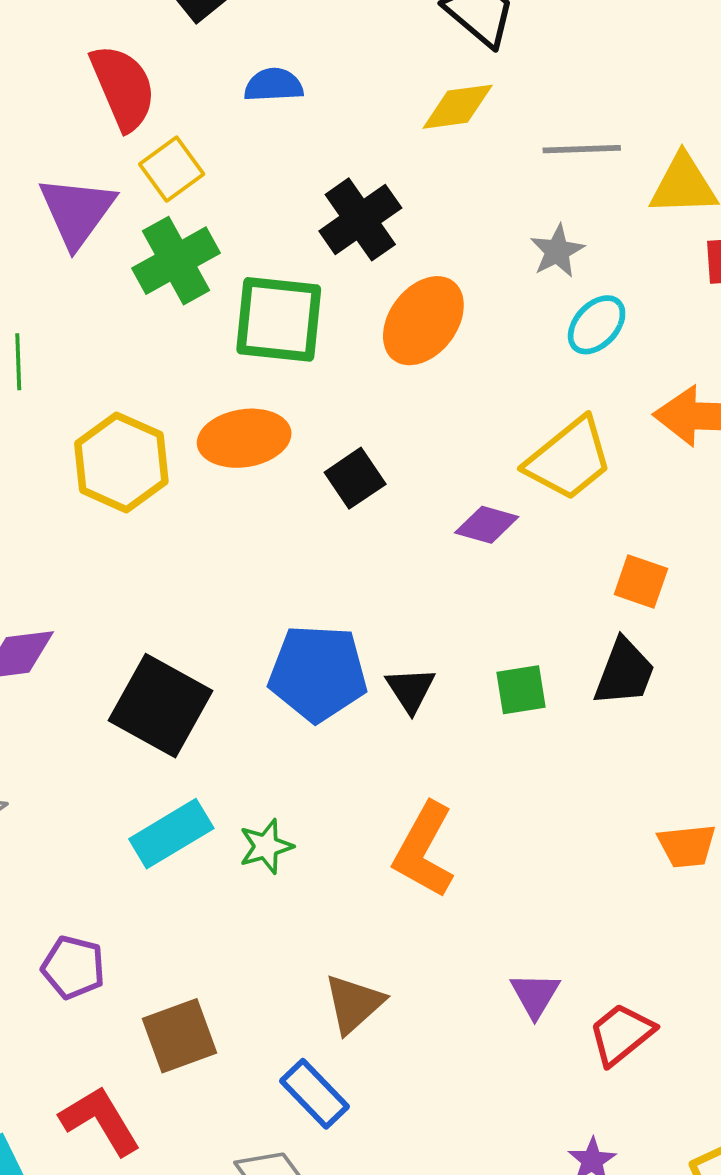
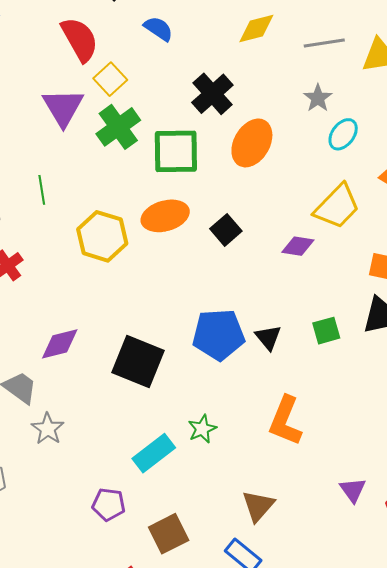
blue semicircle: (274, 85) -> (158, 29), turned 44
cyan rectangle: (171, 834) -> (154, 453), moved

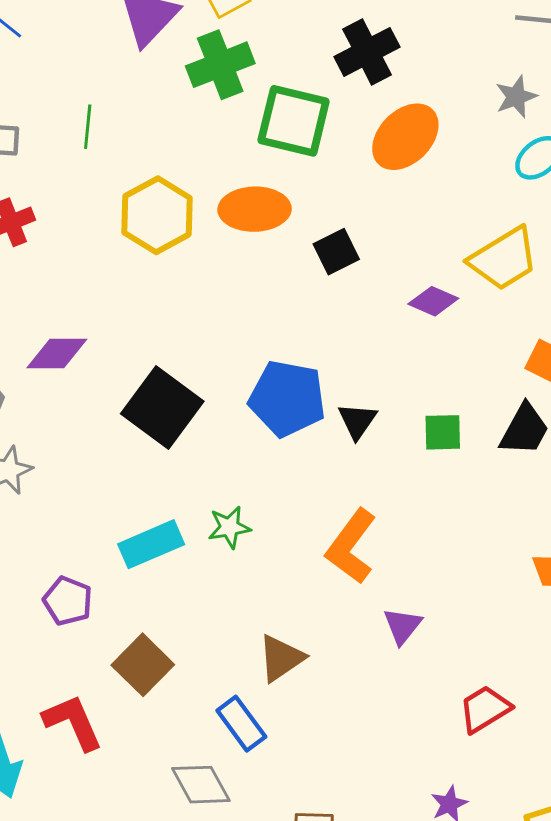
purple triangle: (353, 490) -> (402, 626), moved
brown square: (169, 534) -> (143, 665), turned -33

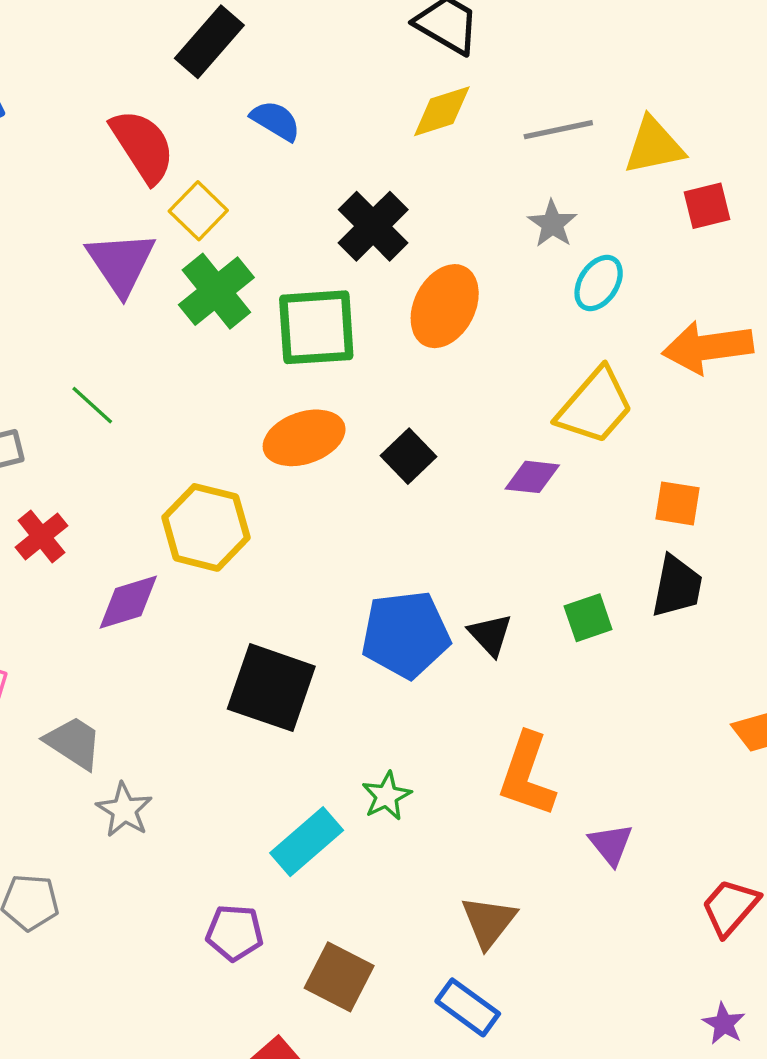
green line: (88, 127) -> (92, 405), turned -36
yellow hexagon: (157, 215) -> (206, 527), moved
purple diamond: (57, 353) -> (128, 602), moved

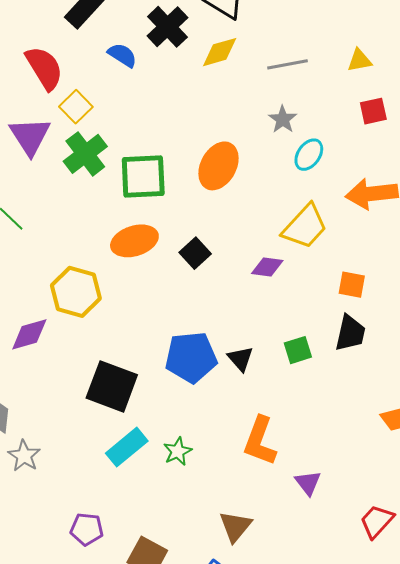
yellow triangle: (654, 146) -> (359, 60), moved, size x0.7
black cross: (373, 226) -> (167, 27), moved
cyan rectangle: (307, 842) -> (127, 447), moved

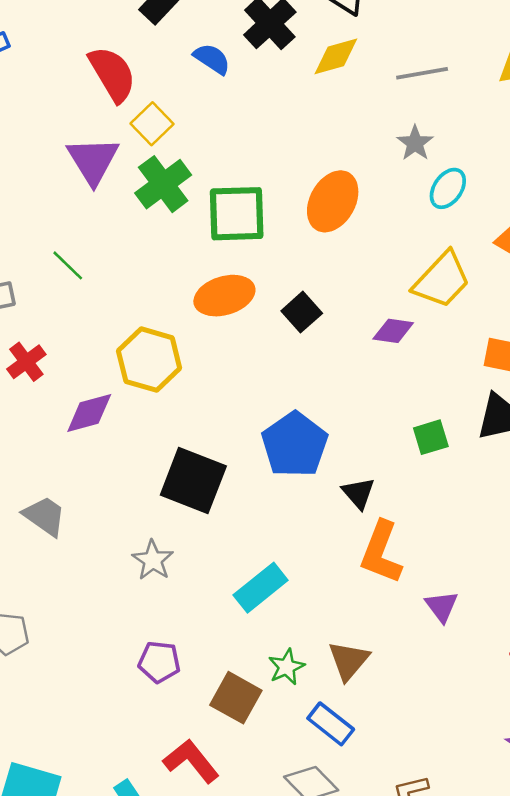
blue pentagon: (191, 357) -> (295, 445), turned -30
black triangle: (240, 359) -> (358, 493), moved
cyan rectangle: (127, 447) -> (261, 588), moved
green star: (178, 451) -> (287, 667), moved
gray star: (24, 456) -> (153, 560), moved

